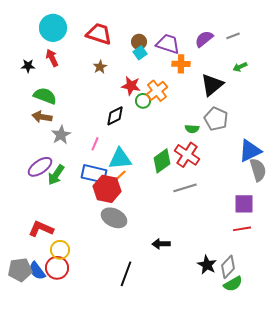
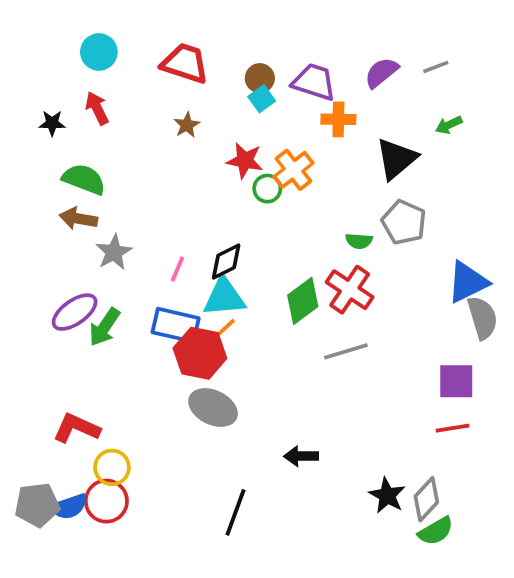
cyan circle: (53, 28) -> (99, 52), size x0.7
black diamond: (115, 116) -> (226, 262), moved
blue semicircle: (37, 271) -> (69, 507), turned -72

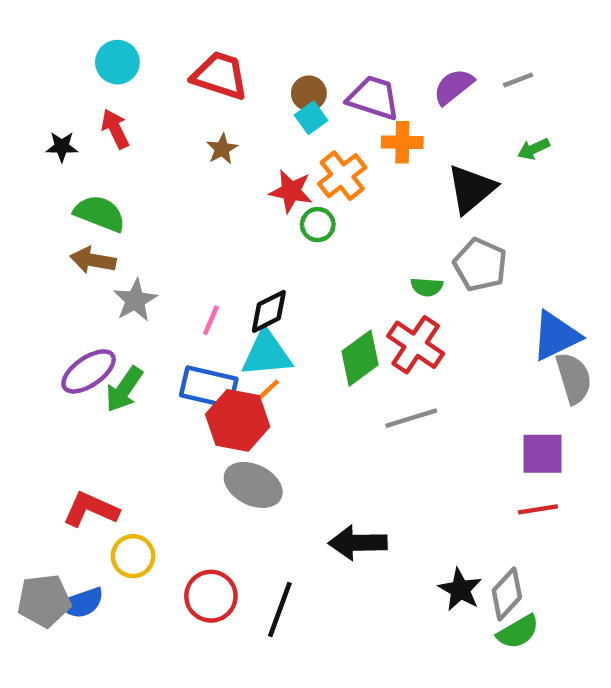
orange cross: (293, 170) -> (342, 176), moved
black arrow: (301, 456) -> (358, 543), size x1.4
red circle: (106, 501) -> (211, 596), moved

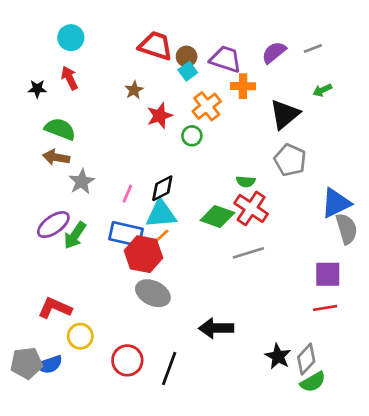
red trapezoid: (220, 75) -> (156, 46), moved
red star: (291, 191) -> (160, 116), moved, turned -30
green semicircle: (427, 287) -> (246, 182), moved
green diamond: (360, 358) -> (217, 217), turned 56

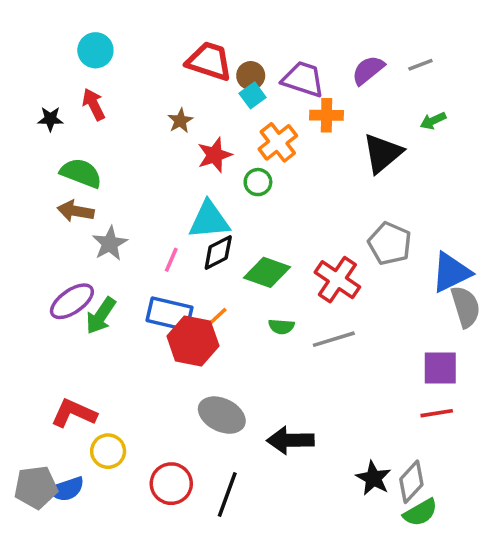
gray pentagon: (290, 160) -> (390, 243), moved
green semicircle: (246, 182) -> (281, 327), moved
cyan triangle: (161, 214) -> (209, 220), moved
green diamond: (217, 217) -> (267, 272), moved
gray ellipse: (153, 293) -> (222, 415), moved

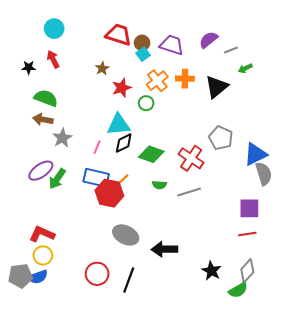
gray line: (420, 65) -> (231, 50), moved
orange cross: (327, 115) -> (185, 79), moved
yellow circle: (108, 451) -> (43, 255), moved
gray diamond: (411, 482) -> (247, 271), moved

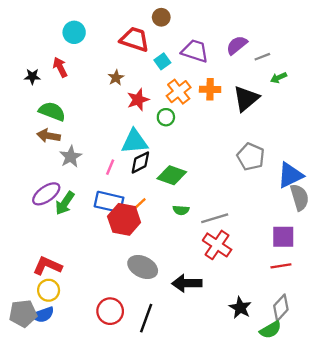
cyan circle: (54, 29) -> (74, 32), moved
brown circle: (142, 43) -> (161, 17), moved
red cross: (191, 158) -> (217, 245), moved

